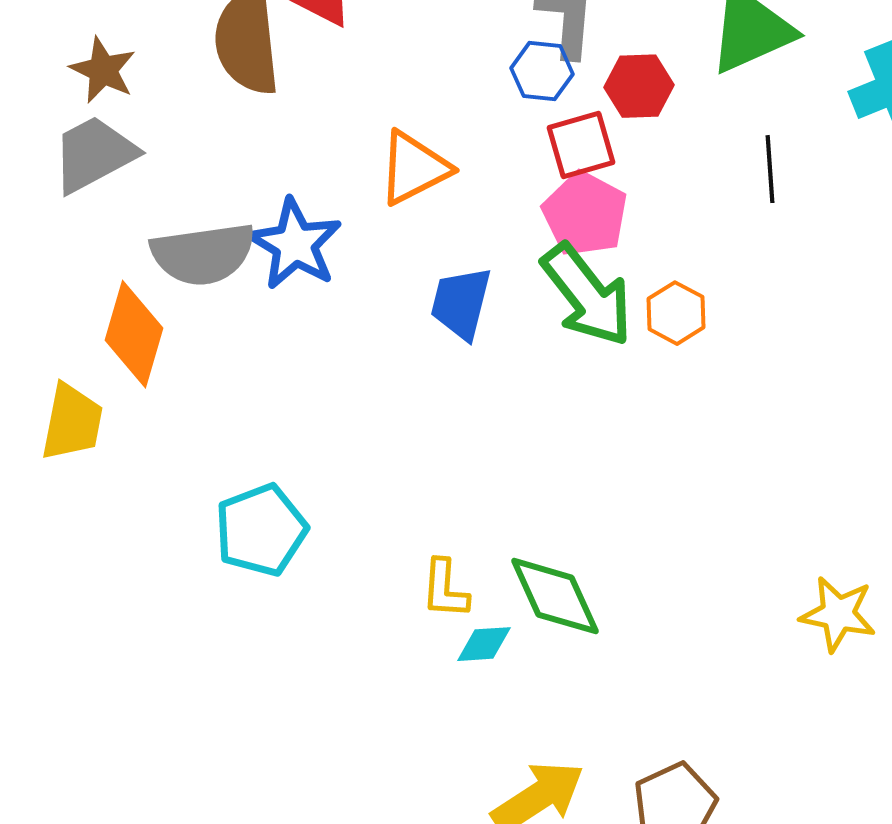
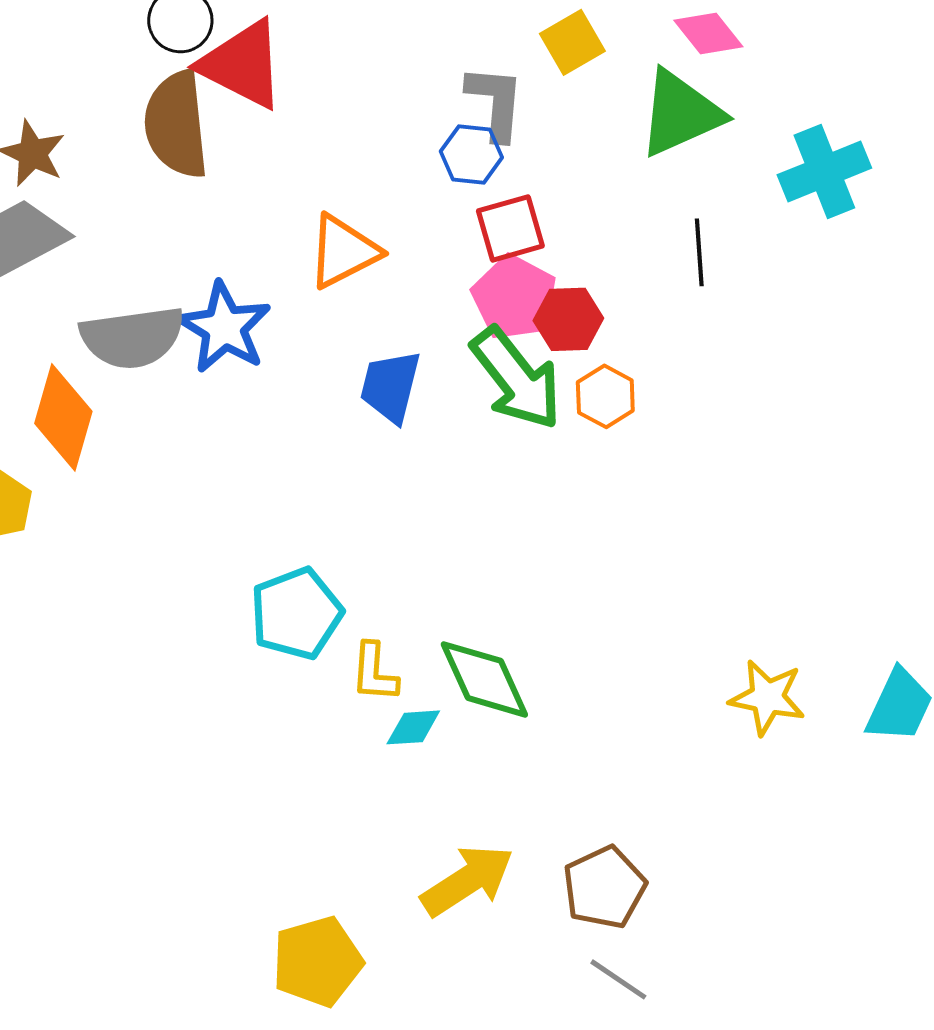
red hexagon: (639, 86) -> (568, 319), moved
cyan pentagon: (261, 530) -> (296, 613), moved

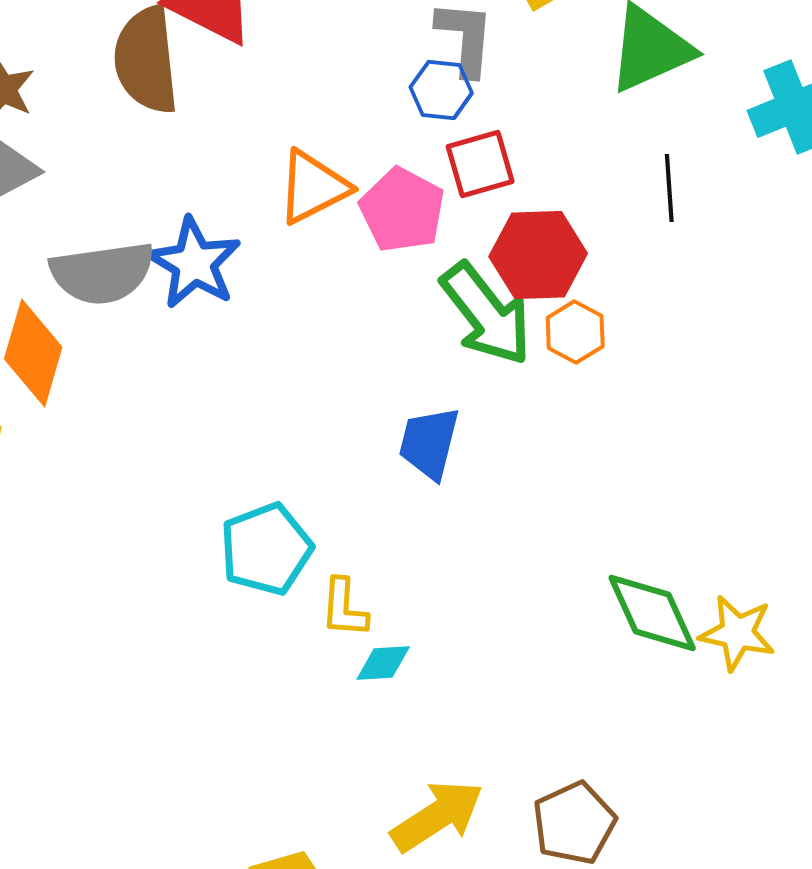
pink pentagon: (514, 297) -> (402, 210), moved
red hexagon: (568, 319) -> (538, 255), size x1.4
blue trapezoid: (390, 386) -> (429, 443), moved
green diamond: (484, 679) -> (652, 613), moved

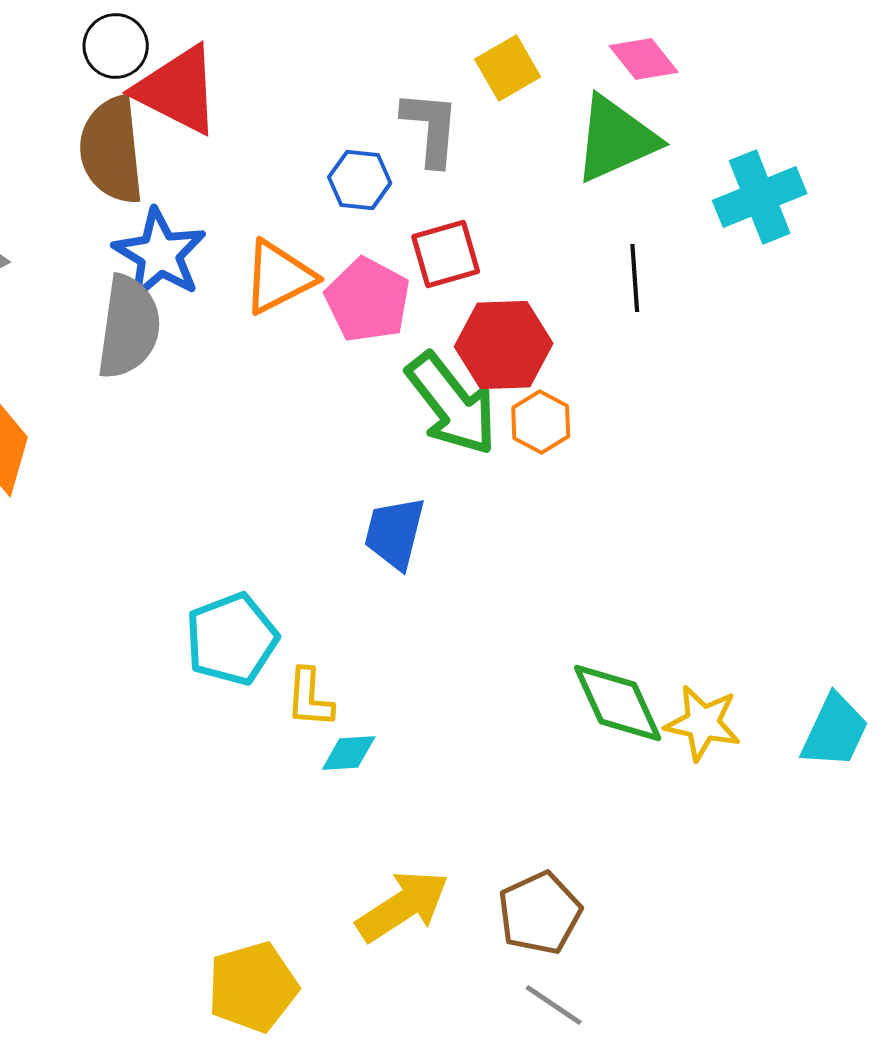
blue hexagon: (441, 90) -> (360, 180), moved
blue star: (194, 263) -> (160, 254), moved
gray semicircle: (102, 273) -> (129, 327), moved, turned -74

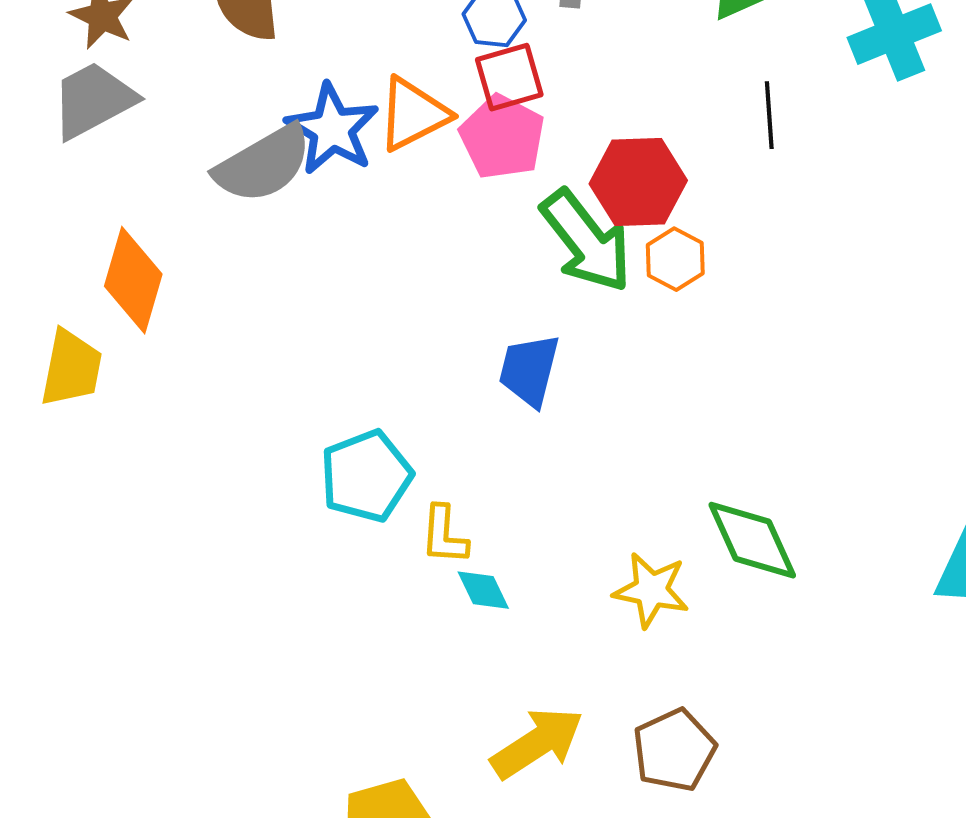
blue star: (160, 254) -> (332, 129), moved
red square: (446, 254) -> (509, 77), moved
gray semicircle: (129, 327) -> (263, 164), turned 52
yellow star: (703, 723) -> (651, 590), moved
cyan diamond: (349, 753) -> (483, 590), turned 68

